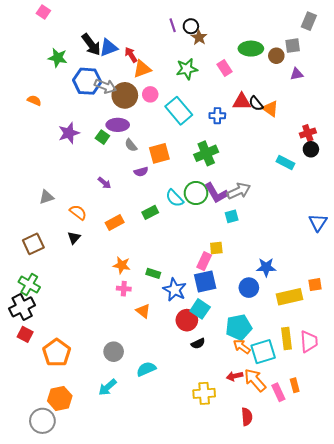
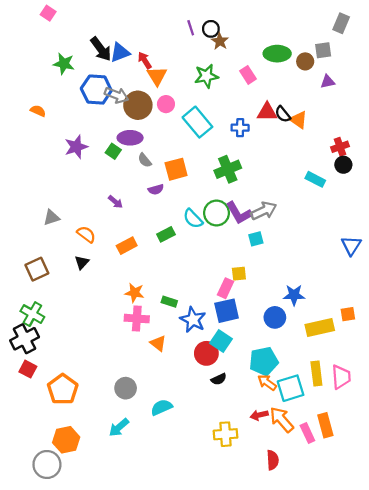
orange triangle: (142, 69) -> (157, 76), turned -42
pink cross: (124, 289) -> (137, 319), size x1.5
orange rectangle: (295, 385) -> (325, 425), size x1.5

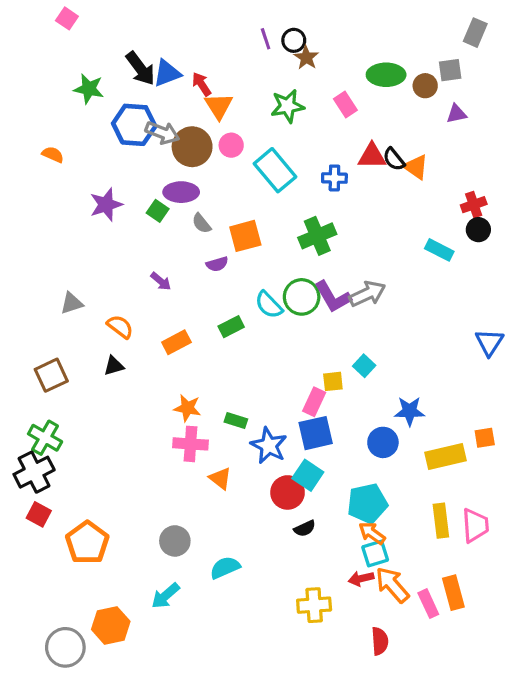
cyan square: (256, 239) -> (364, 366), moved, turned -32
black triangle: (82, 262) -> (114, 366), turned 32
cyan square: (291, 388) -> (375, 553), moved, size x0.7
orange hexagon: (66, 440) -> (111, 625), moved

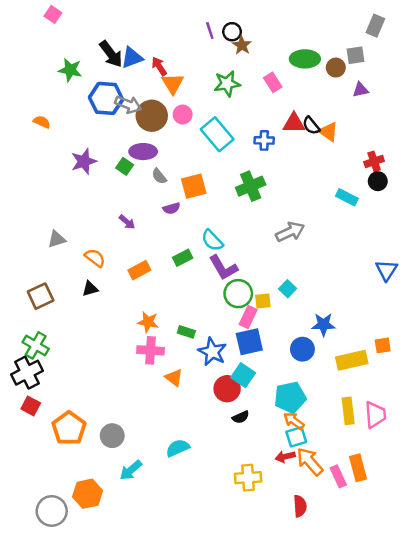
green circle: (302, 297) -> (238, 294), moved
purple L-shape: (333, 297) -> (223, 268), moved
gray circle: (175, 541) -> (112, 436), moved

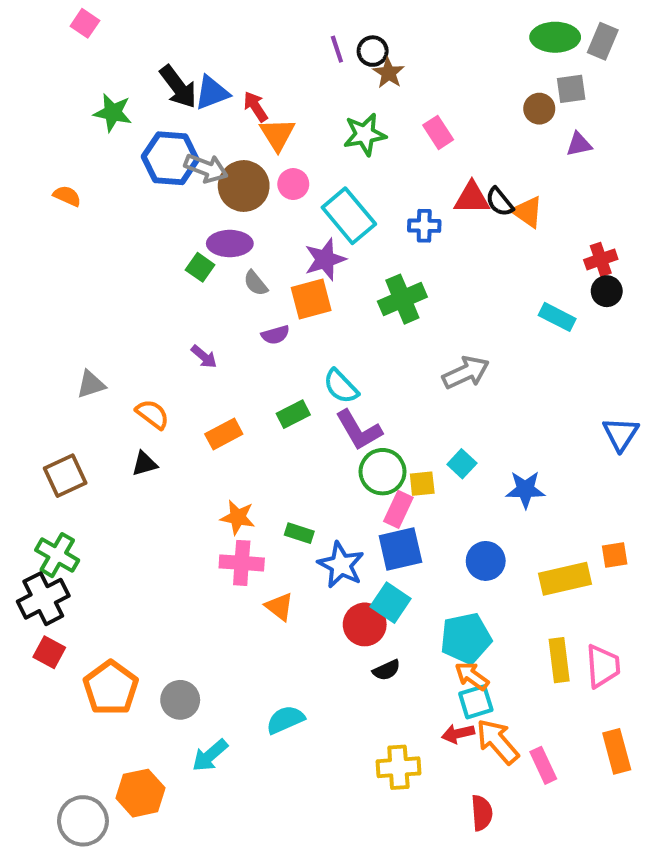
green ellipse: (305, 59) -> (555, 37), moved
purple star: (84, 161) -> (325, 259), moved
blue star: (323, 324) -> (525, 490), moved
orange rectangle: (358, 468) -> (617, 751), moved

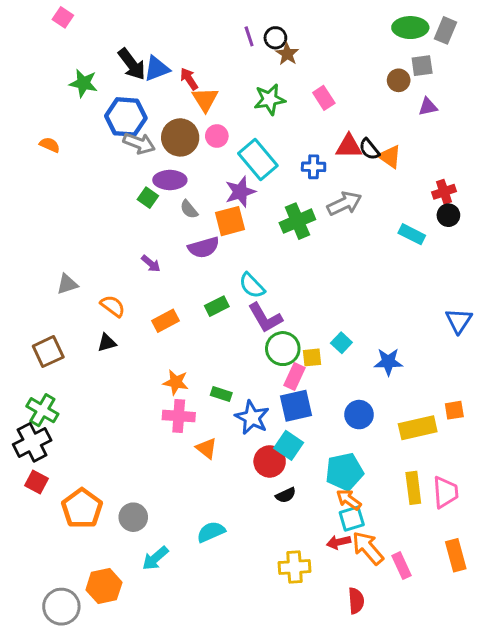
gray arrow: (206, 168) -> (139, 143), moved
purple semicircle: (275, 335) -> (204, 247), size x1.5
gray arrow: (466, 372) -> (344, 203), moved

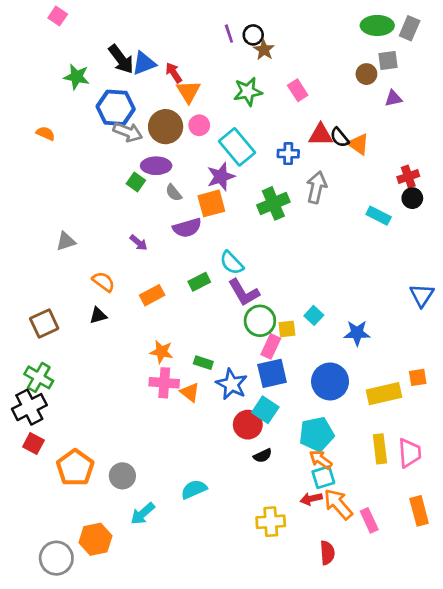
gray arrow: (344, 203) -> (317, 187), turned -52
gray triangle: (67, 284) -> (66, 241), moved
blue circle: (359, 415) -> (330, 381), size x1.4
orange triangle: (207, 448) -> (190, 392), moved

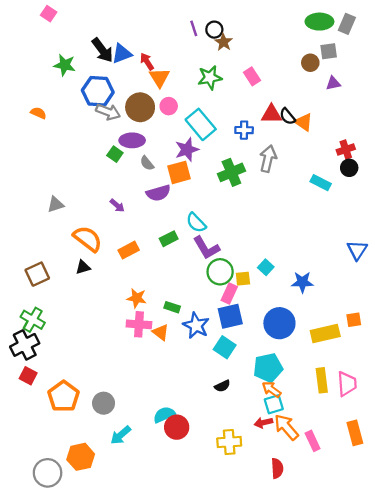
orange semicircle: (104, 282) -> (88, 239), size x1.5
red circle: (248, 425) -> (177, 427), moved

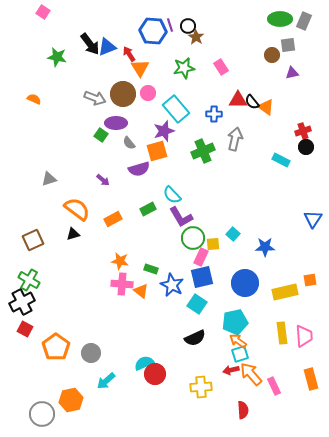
blue hexagon: (98, 91) -> (153, 31), moved
black semicircle: (222, 386) -> (195, 338), size x1.5

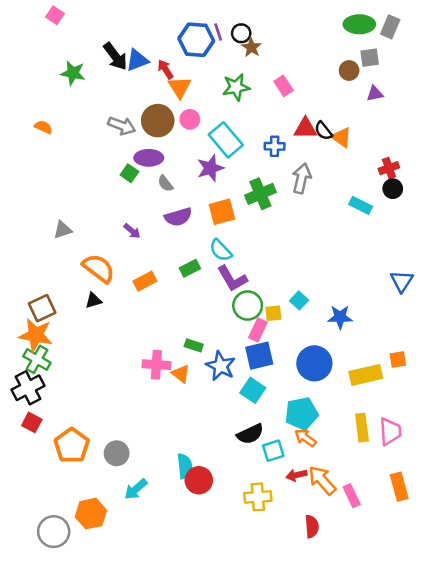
orange square: (157, 151) -> (222, 212), moved
orange star: (120, 261) -> (36, 335), moved, size x1.5
cyan square: (240, 354) -> (273, 451), moved
cyan semicircle: (144, 363) -> (185, 466), turned 108

